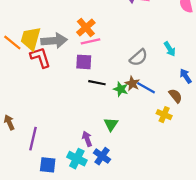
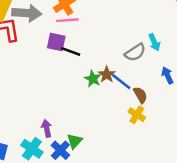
gray semicircle: (139, 58) -> (135, 52), moved
black line: (97, 83) -> (71, 51), moved
brown semicircle: (175, 96) -> (140, 95), moved
green triangle: (111, 124) -> (75, 141), moved

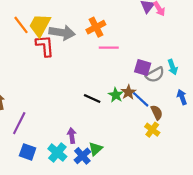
pink line: (67, 20) -> (109, 48), moved
purple square: (56, 42) -> (143, 68), moved
black line: (71, 51) -> (92, 98), moved

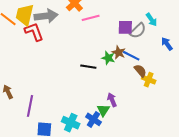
brown semicircle: (157, 113) -> (140, 71), moved
purple arrow: (72, 136) -> (112, 100), moved

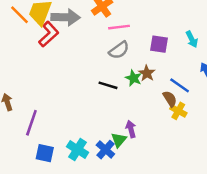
gray semicircle: (138, 31) -> (119, 50), moved
red L-shape: (34, 32) -> (49, 34), turned 60
blue line: (131, 56) -> (180, 85), moved

